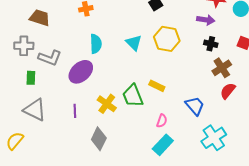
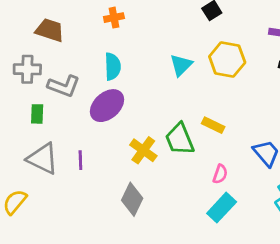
cyan triangle: (134, 43) -> (181, 65), turned 30
cyan semicircle: (96, 44) -> (113, 66), moved
purple line: (75, 111) -> (80, 160), moved

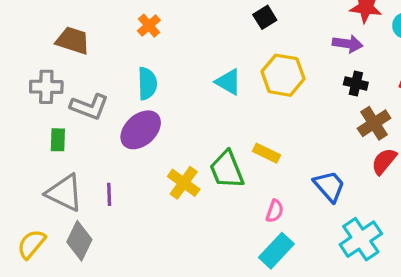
orange cross: (114, 18) -> (149, 26), turned -30
cyan triangle: (181, 65) -> (228, 82), turned -45
gray diamond: (132, 199) -> (79, 241), moved

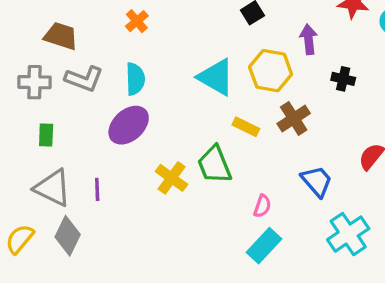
purple arrow: (348, 44) -> (309, 39), moved, turned -104
cyan triangle: (228, 82) -> (216, 77), size x1.4
gray L-shape: (89, 107) -> (84, 79), moved
brown cross: (374, 123) -> (294, 119), moved
yellow rectangle: (266, 153) -> (246, 127), moved

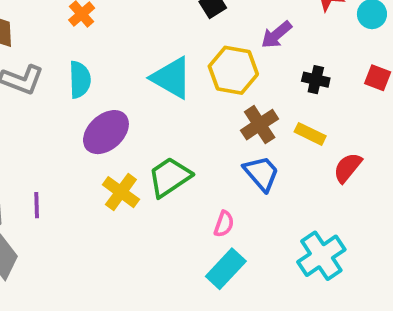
purple arrow: (309, 39) -> (276, 35), turned -124
purple ellipse: (129, 125) -> (106, 132), moved
yellow rectangle: (246, 127) -> (310, 134), moved
green trapezoid: (214, 165) -> (170, 177), turned 78
blue trapezoid: (317, 181) -> (261, 173), moved

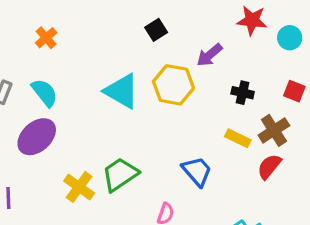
cyan semicircle: (80, 80) -> (45, 93), turned -36
brown cross: (260, 125) -> (274, 130), moved
purple ellipse: (106, 132) -> (37, 137), moved

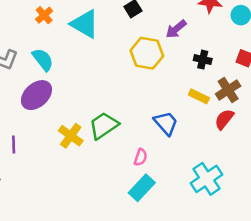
cyan triangle: (122, 91) -> (85, 24), moved

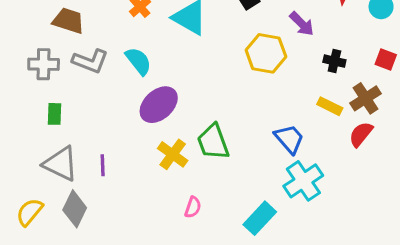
purple arrow: (176, 29) -> (302, 24), turned -95
purple ellipse: (36, 95) -> (159, 105), moved
green trapezoid: (104, 126) -> (213, 142), turned -76
pink semicircle: (141, 157) -> (193, 207), moved
cyan cross: (207, 179) -> (303, 181), moved

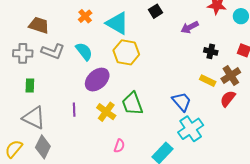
purple arrow: (302, 24) -> (190, 27), turned 108
yellow hexagon: (266, 53) -> (126, 52), moved
purple line: (103, 165) -> (74, 110), moved

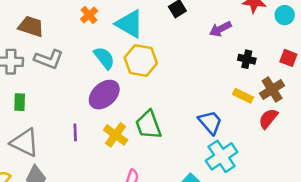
cyan semicircle: (84, 51) -> (104, 58), moved

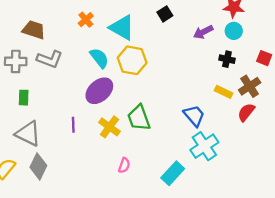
cyan circle: (285, 15) -> (234, 31), moved

